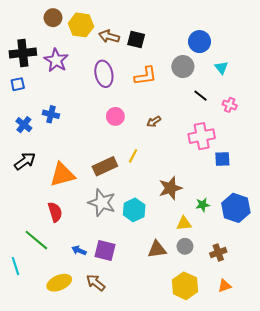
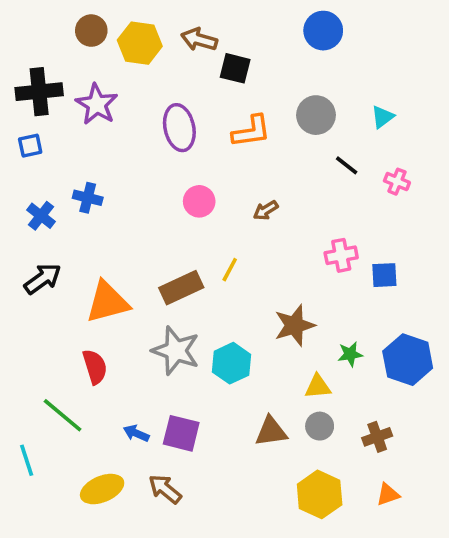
brown arrow: (109, 36) -> (199, 40), moved
blue circle: (200, 42) -> (323, 31), moved
cyan triangle: (221, 68) -> (383, 117), turned 32
pink cross: (202, 136) -> (341, 255), moved, size x0.7

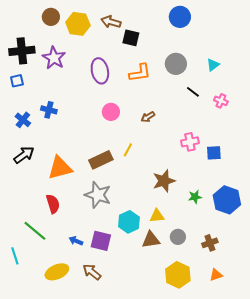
cyan hexagon: (232, 363) -> (129, 222), moved
yellow triangle: (318, 387) -> (157, 216), moved

